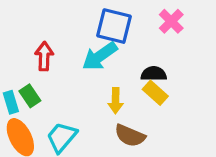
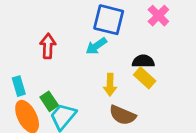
cyan arrow: (100, 56) -> (96, 46), size x0.7
green rectangle: (30, 96) -> (49, 101), moved

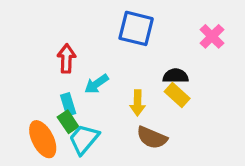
pink cross: (158, 16) -> (212, 36), moved
cyan arrow: (96, 46) -> (96, 84), moved
cyan rectangle: (19, 86) -> (68, 104), moved

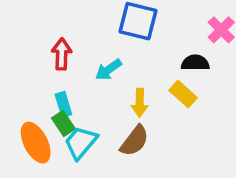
black semicircle: (176, 76) -> (195, 63), moved
cyan arrow: (96, 84) -> (108, 70), moved
brown semicircle: (152, 138) -> (135, 141), moved, turned -76

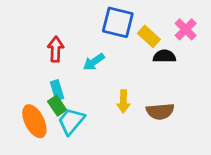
yellow rectangle: (183, 94) -> (149, 36), moved
yellow arrow: (140, 103) -> (123, 101), moved
brown semicircle: (135, 141) -> (160, 111), moved, turned 48

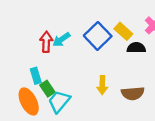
blue square: (118, 22) -> (98, 36), moved, turned 32
cyan arrow: (94, 62) -> (61, 39), moved
cyan rectangle: (57, 90) -> (36, 76), moved

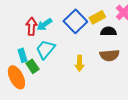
yellow rectangle: (123, 31) -> (97, 17), turned -70
brown semicircle: (133, 93) -> (109, 55), moved
cyan trapezoid: (59, 101) -> (45, 49), moved

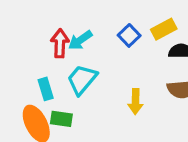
blue square: (75, 21) -> (129, 35), size x0.6
green rectangle: (32, 66) -> (61, 119), moved, turned -48

